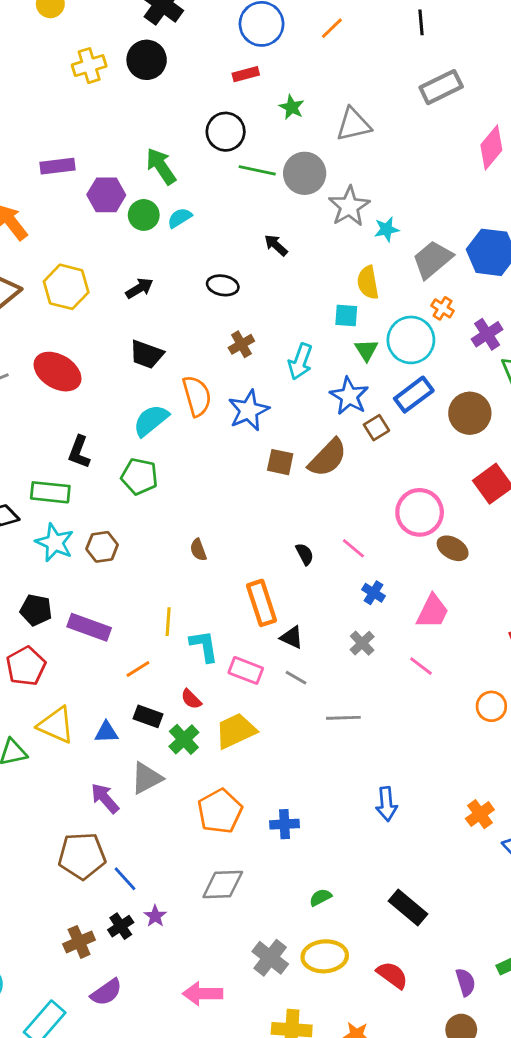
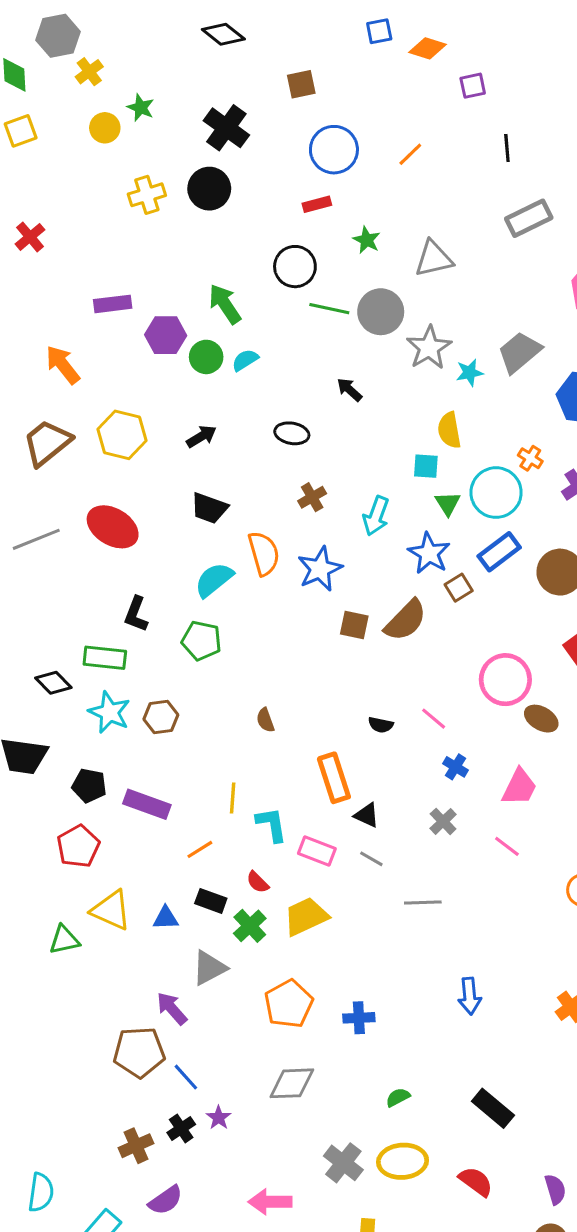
gray trapezoid: (432, 260) -> (519, 352), moved
black semicircle: (305, 554) -> (381, 725), turned 130
purple arrow: (105, 798) -> (172, 1008), moved

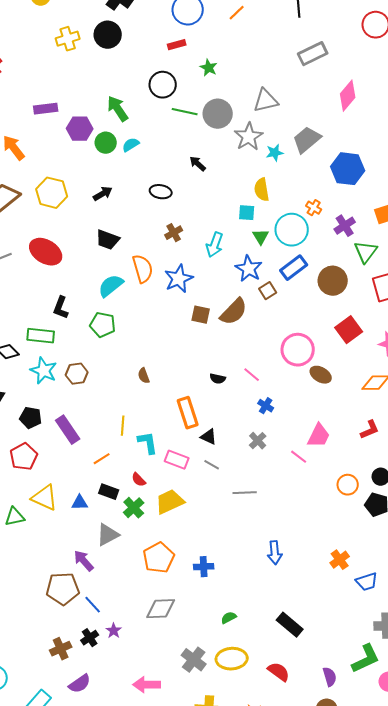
gray triangle: (434, 259) -> (266, 101), moved
pink trapezoid: (519, 787) -> (319, 436), moved
purple rectangle: (147, 804) -> (68, 430), turned 36

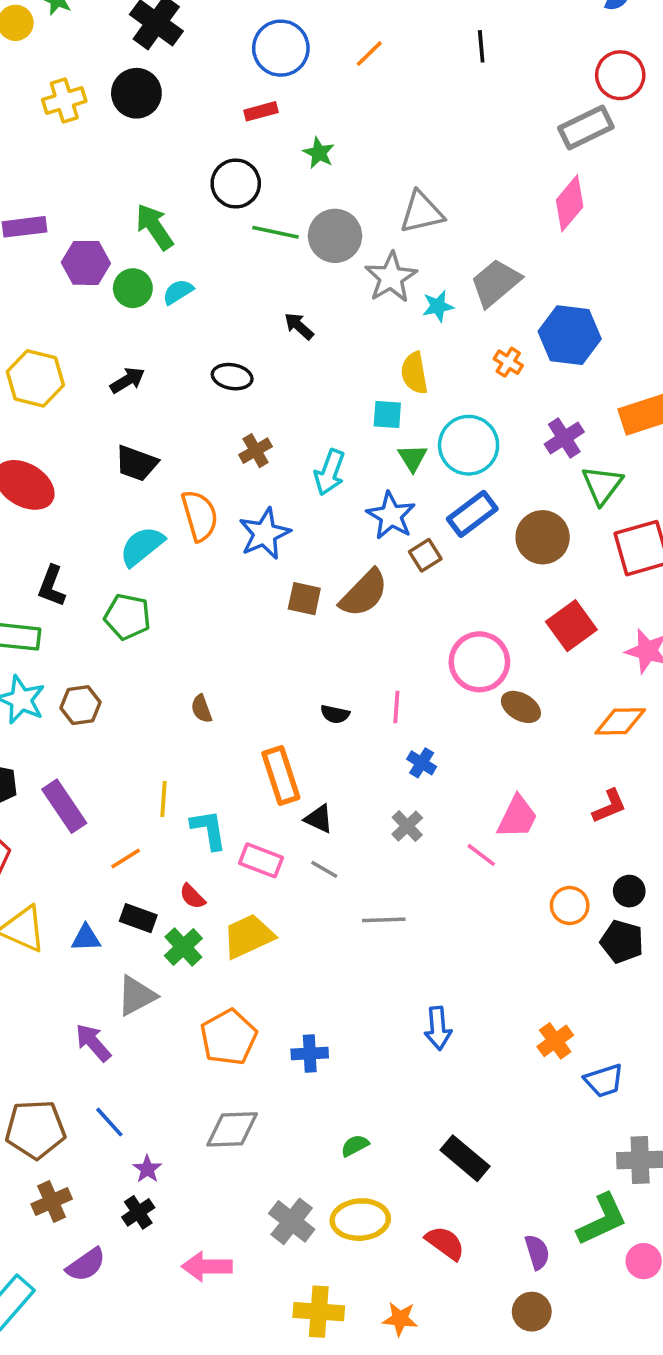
gray rectangle: (313, 54) -> (586, 128), moved
orange cross: (314, 208) -> (508, 362), moved
pink line: (252, 375) -> (396, 707), turned 54
brown pentagon: (63, 589) -> (35, 1129), moved
black cross: (90, 638) -> (138, 1212), moved

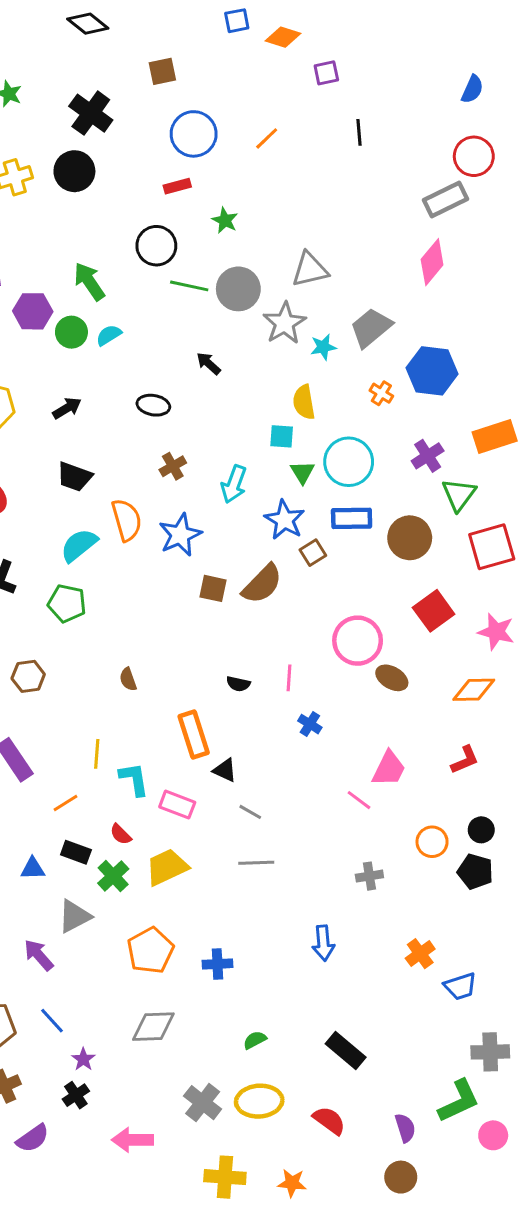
blue rectangle: (472, 514) -> (352, 518), turned 36
gray cross: (407, 826) -> (369, 876), moved, turned 35
gray line: (324, 869) -> (250, 812), moved
gray line: (384, 920) -> (256, 863), moved

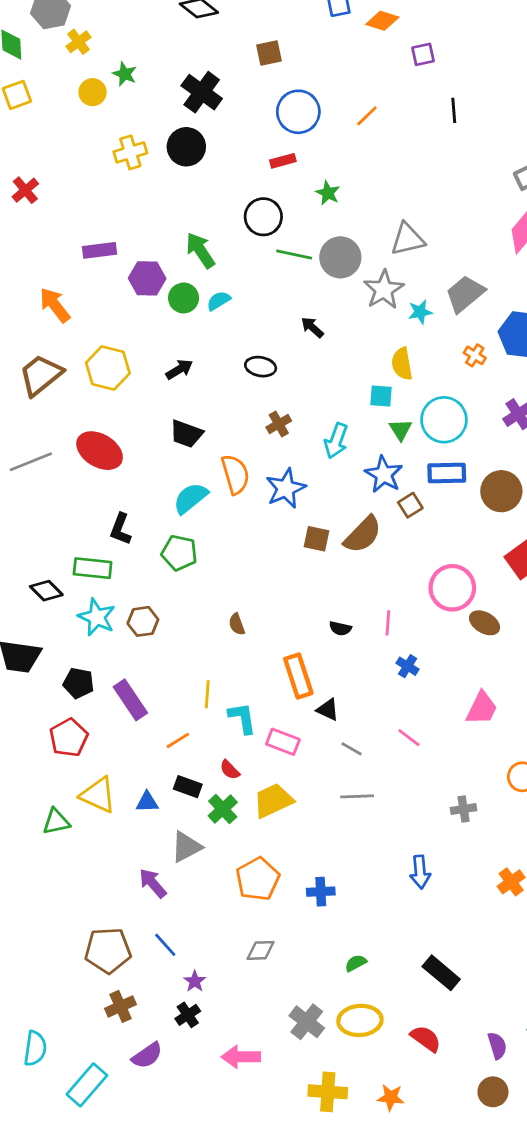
pink line: (359, 800) -> (409, 738), moved
gray diamond: (153, 1027) -> (261, 950), size x0.7

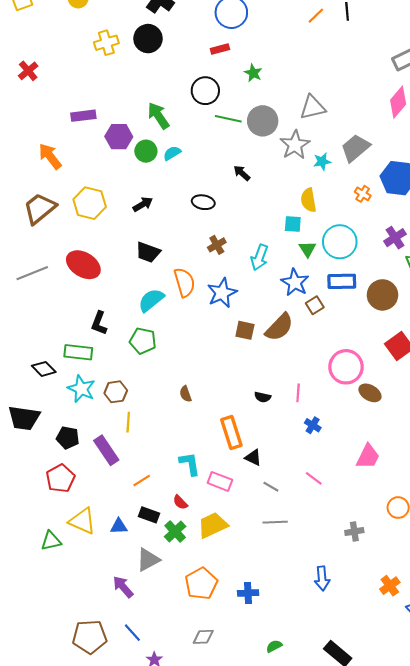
orange line: (367, 116) -> (316, 16), moved
yellow line: (207, 694) -> (128, 422), moved

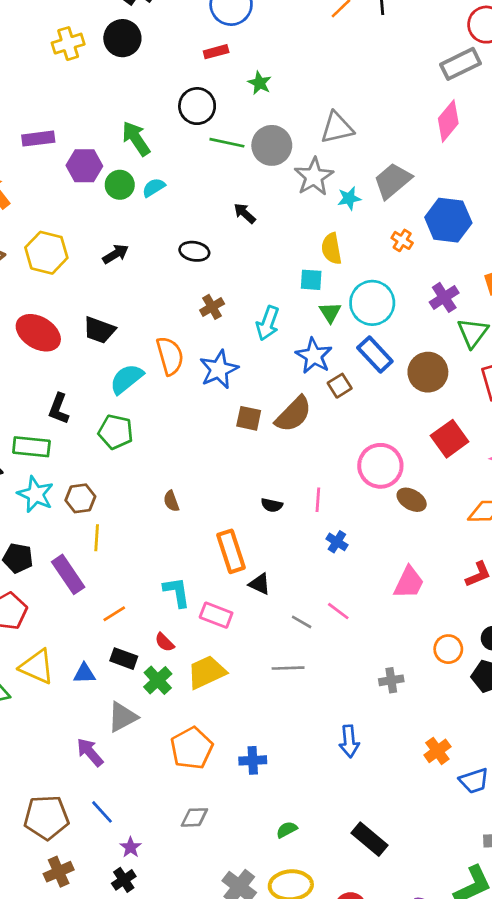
black trapezoid: (148, 252) -> (99, 330), moved
blue rectangle: (342, 281) -> (375, 354), turned 48
gray line: (271, 487) -> (302, 622), moved

